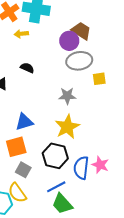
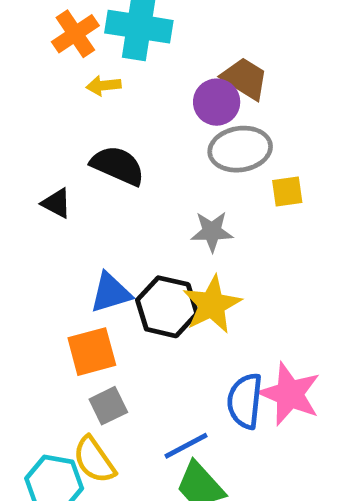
black semicircle: (27, 68) -> (118, 166), size x1.6
black hexagon: (55, 156) -> (167, 307), moved
pink star: (100, 165) -> (290, 394), size x1.5
gray square: (23, 170) -> (108, 406), turned 35

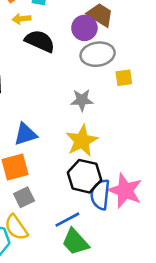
black semicircle: (118, 166) -> (40, 41), moved
black hexagon: (167, 307) -> (84, 176), moved

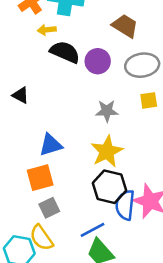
purple circle: (84, 28) -> (98, 61), moved
gray ellipse: (98, 54) -> (142, 65), moved
yellow square: (124, 78) -> (149, 100), moved

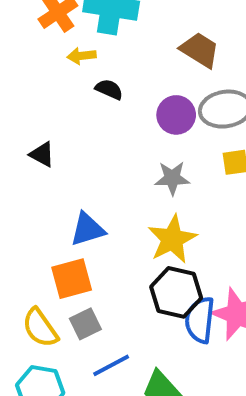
black semicircle: (65, 52) -> (109, 89), size x0.6
purple circle: (98, 61) -> (176, 115), moved
blue line: (92, 230) -> (111, 365), moved
yellow semicircle: (41, 238) -> (40, 328), moved

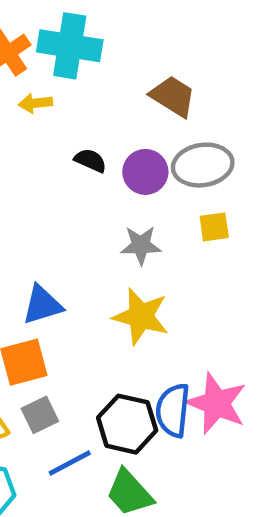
black semicircle: (109, 89) -> (90, 160), moved
yellow star: (172, 239) -> (141, 316), turned -30
black hexagon: (176, 292) -> (127, 424), moved

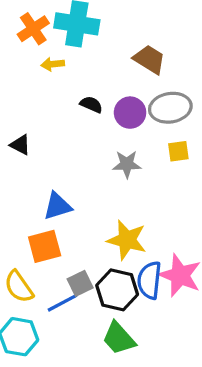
yellow star: (141, 316) -> (127, 240), moved
gray square: (40, 415) -> (80, 283), moved
blue line: (70, 463) -> (62, 303), moved

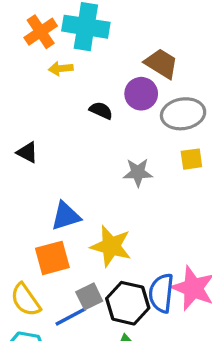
purple circle: (130, 113) -> (141, 94), moved
yellow star: (127, 240) -> (111, 246), moved

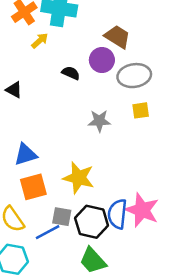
yellow arrow: (61, 69) -> (40, 41), turned 144
black triangle: (27, 152) -> (14, 90), moved
blue triangle: (66, 216) -> (26, 154), moved
gray square: (89, 296) -> (62, 217), turned 36

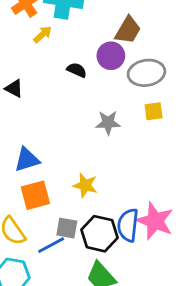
brown trapezoid: (117, 37) -> (128, 30), turned 88
yellow star: (79, 178) -> (85, 185), size x0.7

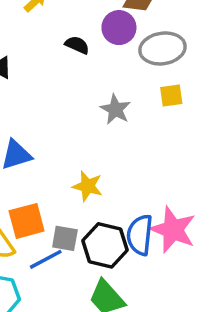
gray star: (108, 123) -> (115, 109), turned 30
orange square: (35, 195) -> (27, 221), moved

